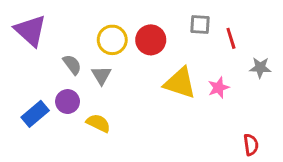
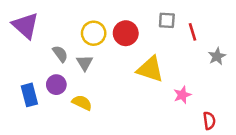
gray star: (260, 68) -> (217, 56), turned -30
pink star: (219, 88) -> (182, 95), moved
blue rectangle: (35, 114) -> (29, 95), turned -65

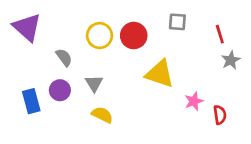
red line: (193, 32) -> (220, 34), moved
gray triangle: (85, 63) -> (94, 83), moved
yellow semicircle: (82, 103) -> (102, 115), moved
red semicircle: (209, 121) -> (220, 115), moved

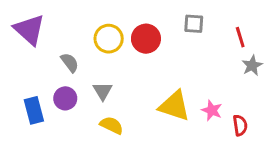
yellow triangle: (160, 74) -> (174, 106), moved
pink star: (194, 101) -> (212, 110), turned -30

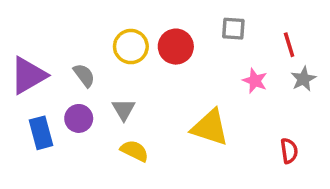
purple triangle: (29, 30) -> (28, 75), moved, turned 48
pink star: (212, 110) -> (255, 81), moved

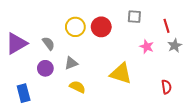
gray triangle: (124, 109) -> (71, 63), turned 40
blue rectangle: (41, 133) -> (24, 93), moved

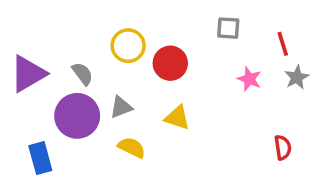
red circle: (101, 27) -> (170, 63), moved
purple circle: (45, 68) -> (77, 116), size x1.6
yellow triangle: (121, 73) -> (177, 118), moved, size x0.7

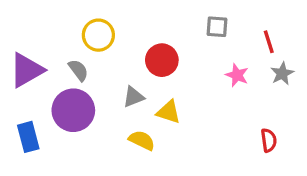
yellow circle: (128, 46) -> (98, 35), moved
gray triangle: (121, 107) -> (133, 97), moved
yellow semicircle: (132, 148) -> (142, 140), moved
blue rectangle: (40, 158) -> (28, 137), moved

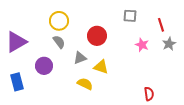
gray semicircle: (78, 70) -> (59, 42), moved
purple circle: (73, 110) -> (44, 66), size x0.7
red semicircle: (269, 140) -> (149, 94), moved

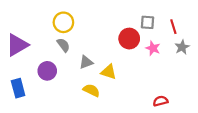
gray square: (130, 16) -> (148, 22), moved
red circle: (97, 36) -> (129, 39), moved
red semicircle: (149, 94) -> (160, 101), turned -96

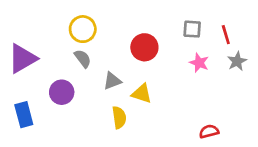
red circle: (129, 39) -> (144, 47), moved
yellow semicircle: (91, 90) -> (119, 117), turned 56

